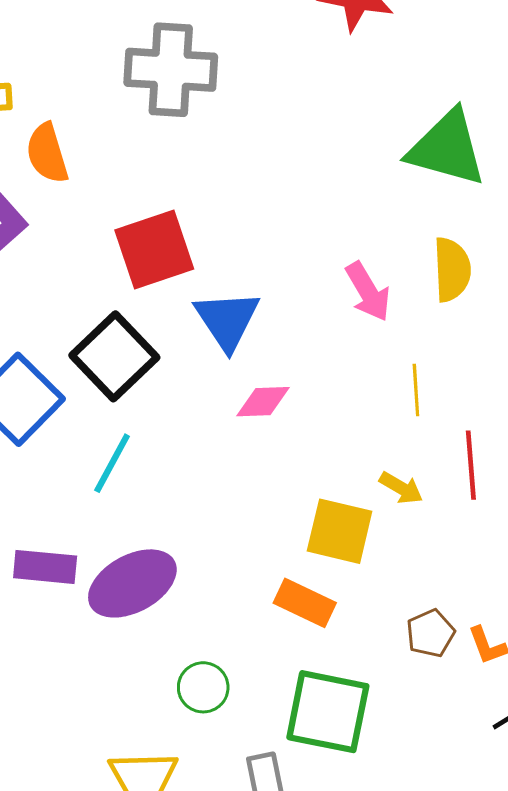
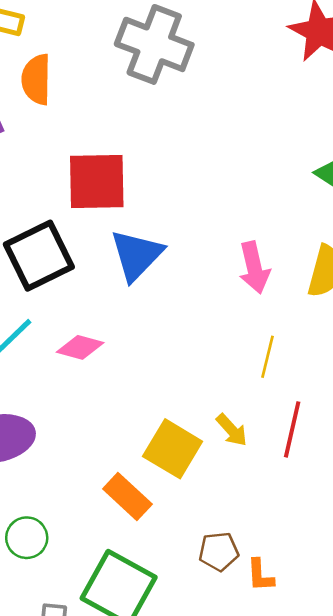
pink diamond: (263, 402) -> (80, 347), moved

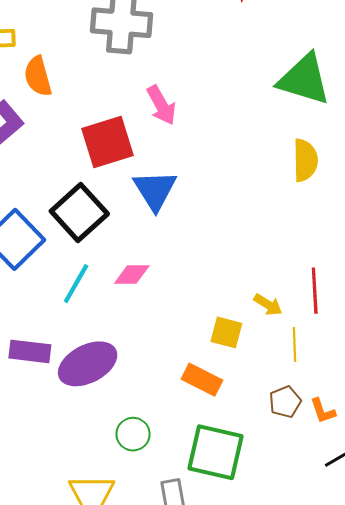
pink arrow: (254, 268) -> (161, 105), moved
yellow line: (268, 357) -> (294, 344), moved
yellow square: (173, 449) -> (226, 332), size x0.7

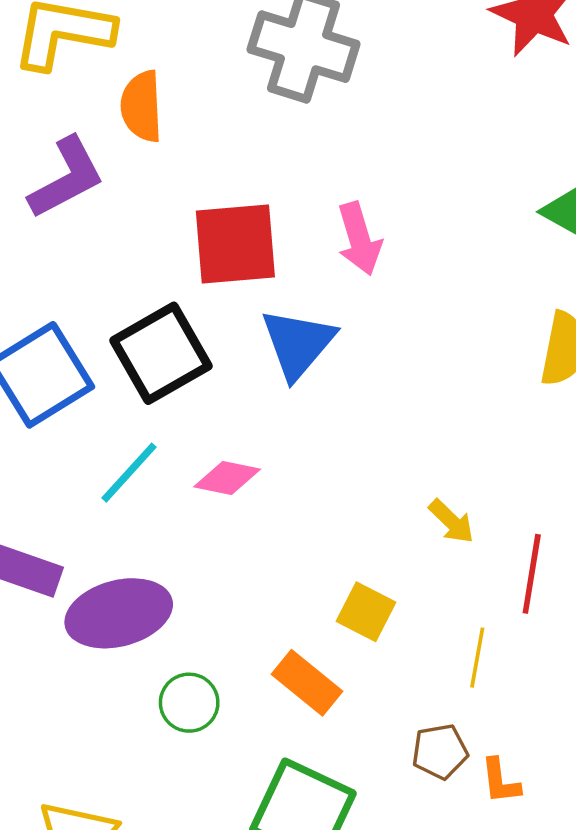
pink arrow: (161, 105) -> (359, 239), moved
yellow arrow: (268, 305) -> (451, 521), moved
green circle: (133, 434) -> (189, 703), moved

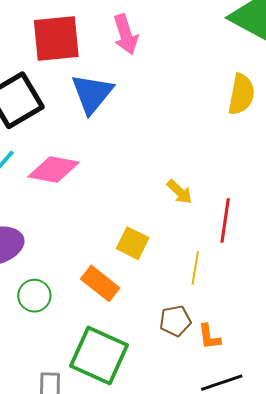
pink diamond: (227, 478) -> (54, 170), size x1.4

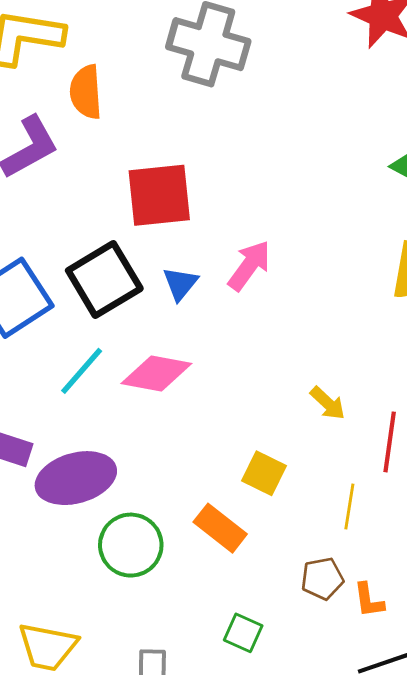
pink arrow: (126, 34) -> (249, 266), moved, turned -126
blue triangle: (92, 94) -> (180, 284), moved, size x0.6
green circle: (34, 296) -> (131, 545), size x1.4
green square: (99, 355) -> (243, 633), moved, size x0.5

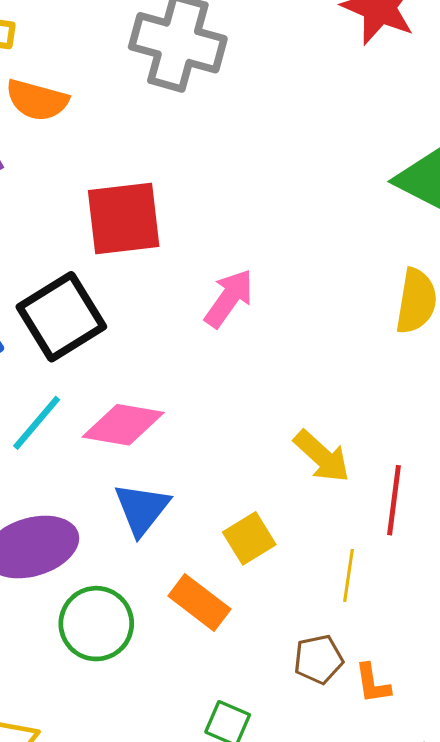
orange semicircle: (86, 92) -> (37, 100), turned -70
blue triangle: (180, 284) -> (142, 509), moved, size x1.4
yellow arrow: (328, 403) -> (322, 456), size x1.4
yellow square: (264, 473) -> (249, 538), turned 33

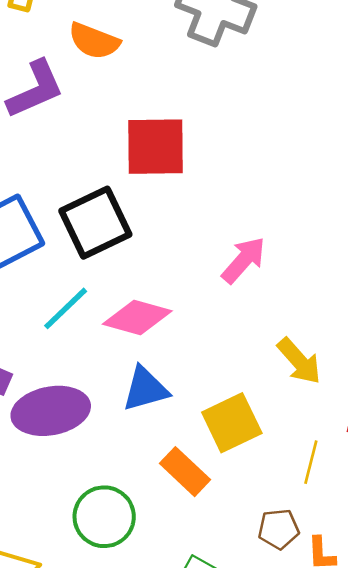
pink arrow: (229, 298) -> (244, 260), moved
blue triangle: (142, 509) -> (145, 389), turned 30
yellow square: (249, 538) -> (232, 423), size x1.4
green circle: (96, 624) -> (104, 517), moved

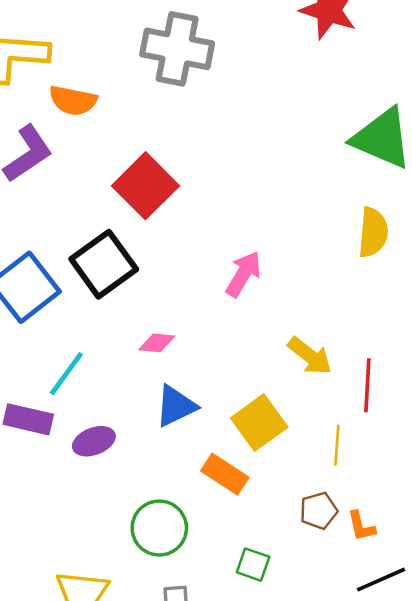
red square: (156, 147) -> (146, 186), turned -34
cyan line: (66, 308) -> (66, 374), moved
pink diamond: (137, 318) -> (157, 343), size x0.6
purple ellipse: (51, 411) -> (94, 441), size x0.6

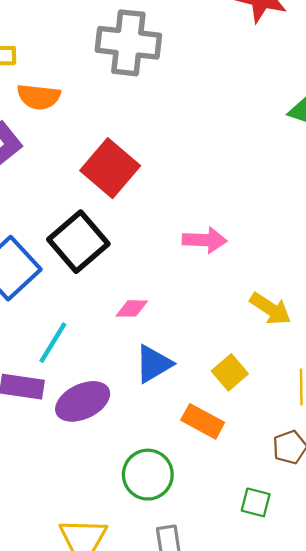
pink arrow: (243, 274) -> (205, 240), turned 66
yellow square: (259, 423) -> (230, 372), size x0.7
purple ellipse: (94, 441) -> (83, 401), size x1.4
green square: (253, 565) -> (256, 502), moved

